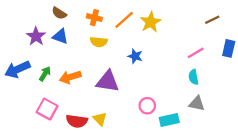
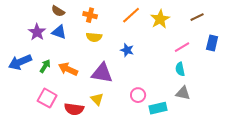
orange line: (124, 20) -> (131, 15), moved
yellow star: (151, 22) -> (160, 19), moved
orange arrow: (70, 77) -> (68, 69), turned 42
yellow triangle: (100, 119) -> (97, 99), moved

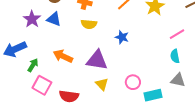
green arrow: (45, 66) -> (33, 65), moved
yellow triangle: (97, 99) -> (102, 84), moved

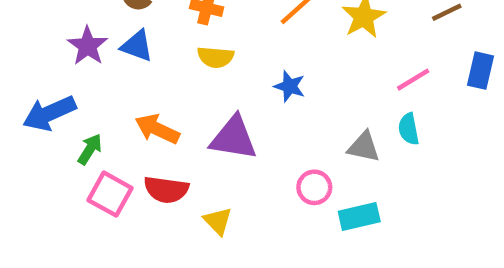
gray triangle: (178, 80) -> (364, 147), moved
yellow triangle: (102, 84) -> (218, 221), moved
red semicircle: (69, 96) -> (166, 190), moved

